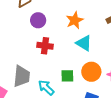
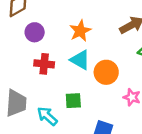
cyan triangle: (84, 43) -> (80, 60), moved
orange circle: (91, 72) -> (106, 72), moved

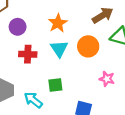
cyan triangle: (80, 60) -> (59, 49), turned 30
orange circle: (106, 72) -> (88, 46), moved

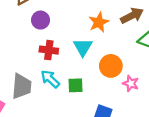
orange star: (58, 23) -> (99, 22), moved
orange circle: (88, 46) -> (111, 66), moved
cyan arrow: (33, 100) -> (50, 79), moved

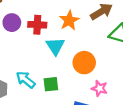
red cross: (49, 50) -> (37, 25), moved
pink star: (131, 83) -> (99, 88), moved

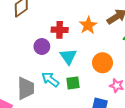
purple circle: (12, 23) -> (42, 47), moved
cyan triangle: (55, 46) -> (68, 56), moved

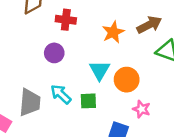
red cross: (60, 30) -> (66, 20), moved
cyan triangle: (68, 56) -> (100, 70), moved

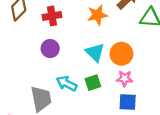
orange star: (113, 32) -> (97, 15), turned 30
pink star: (142, 109) -> (125, 78), moved

